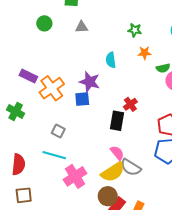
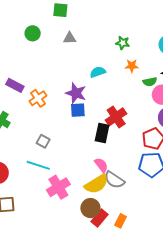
cyan semicircle: (111, 60) -> (98, 72), turned 77
orange cross: (52, 88) -> (38, 98), size x0.7
blue square: (82, 99) -> (78, 110), moved
red cross: (130, 104) -> (116, 117), size x1.5

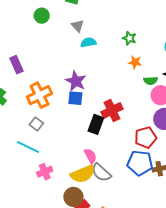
gray triangle: (70, 38) -> (78, 26), turned 40
cyan semicircle: (98, 72) -> (88, 42), moved
purple rectangle: (15, 85) -> (17, 65), turned 30
orange cross: (38, 98) -> (39, 95), moved, size x1.4
pink cross: (58, 187) -> (45, 172), size x0.7

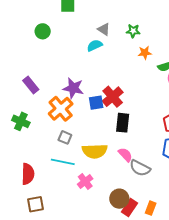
gray triangle: (78, 26) -> (104, 29), moved
purple star: (76, 81) -> (73, 88), moved
red cross: (112, 110) -> (113, 97), moved
yellow semicircle: (83, 174) -> (95, 151), moved, turned 35

